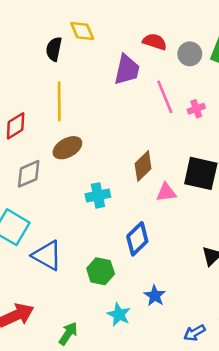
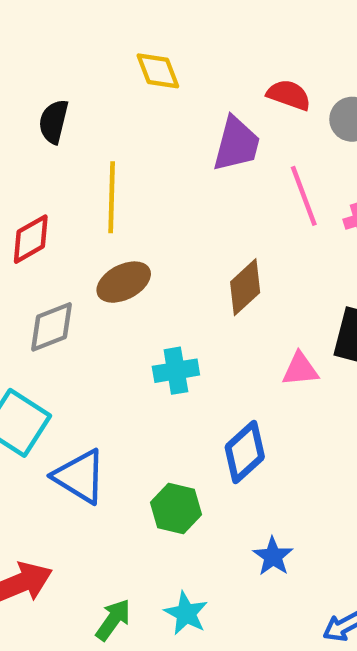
black semicircle: (54, 49) -> (54, 122), moved
brown diamond: (143, 166) -> (245, 287), moved
cyan star: (119, 314) -> (186, 613), moved

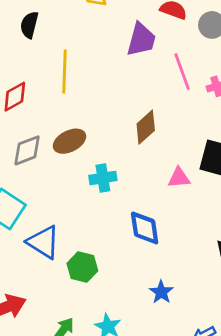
brown ellipse: (124, 282) -> (69, 141), moved
blue diamond: (245, 452) -> (145, 228), turned -57
green hexagon: (176, 508) -> (82, 267), moved

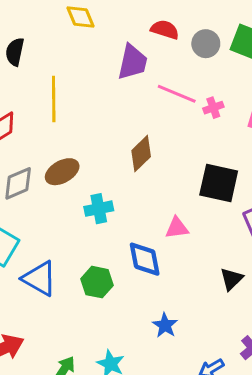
pink line: (182, 72) -> (177, 94), turned -45
pink triangle: (179, 178) -> (177, 228), moved
green hexagon: (82, 267) -> (97, 282), moved

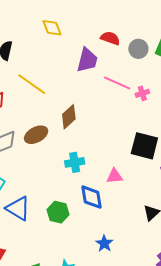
yellow line: (54, 99) -> (32, 84), turned -56
brown diamond: (141, 154) -> (69, 117), moved
cyan cross: (99, 209) -> (75, 162), moved

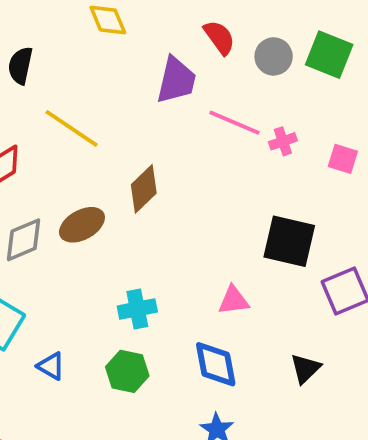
red semicircle: (110, 38) -> (219, 37), turned 36
cyan cross: (75, 162) -> (137, 309), moved
blue diamond: (92, 197) -> (216, 364), moved
blue triangle: (18, 208) -> (51, 366), size x0.6

